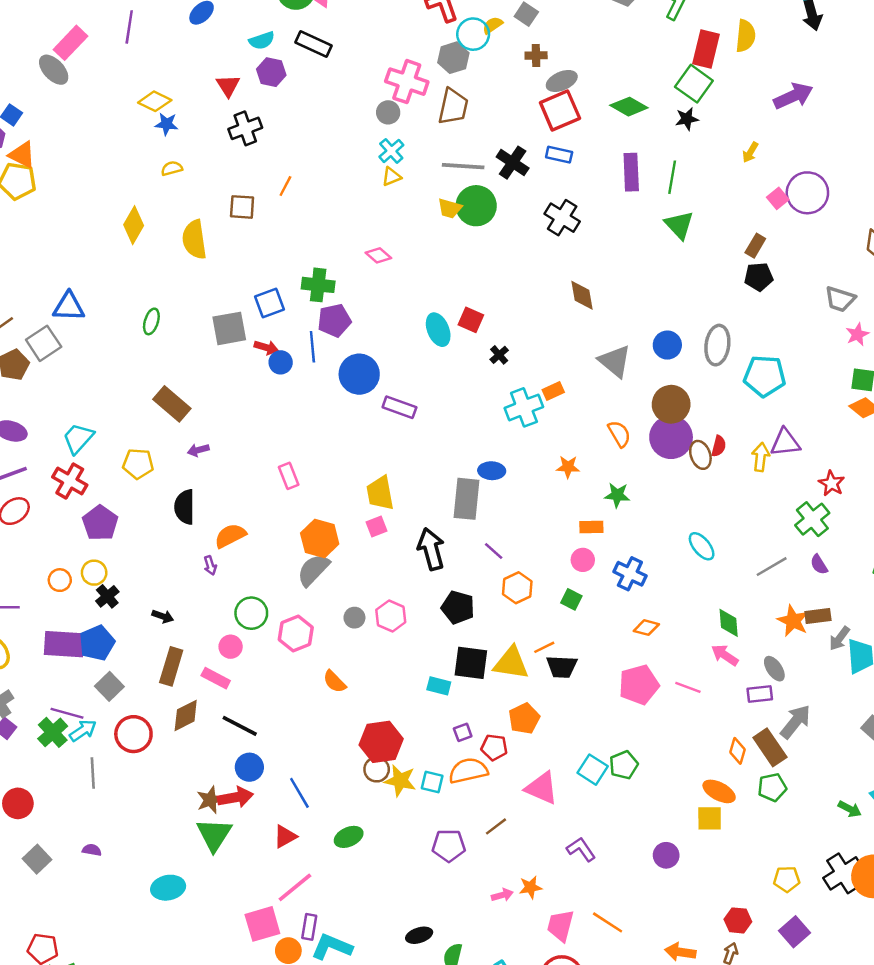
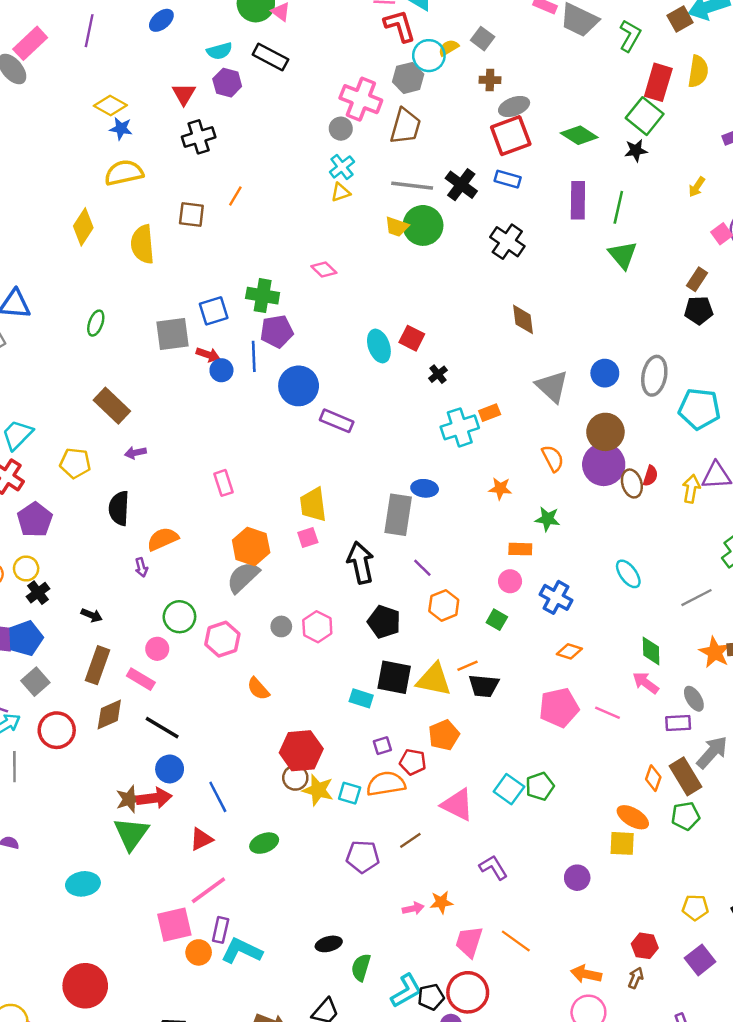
yellow semicircle: (172, 168) -> (124, 173), size x1.8

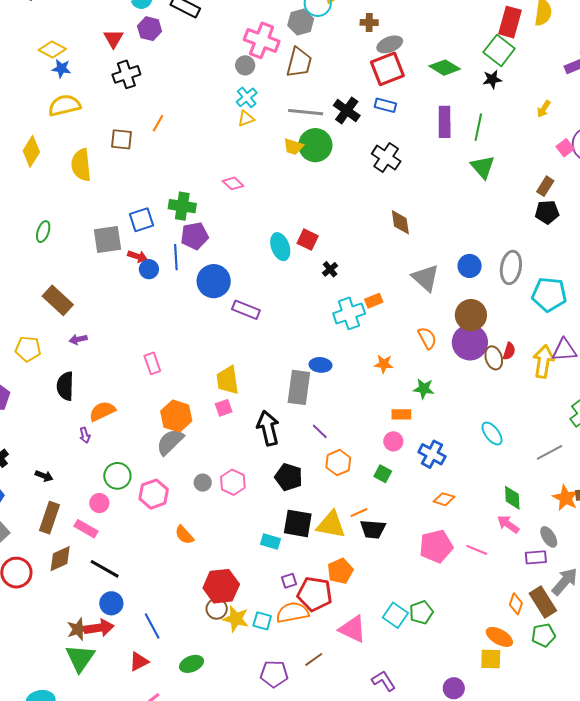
yellow arrow: (691, 489) -> (543, 361), size x1.4
red pentagon: (413, 762) -> (315, 594), size x1.6

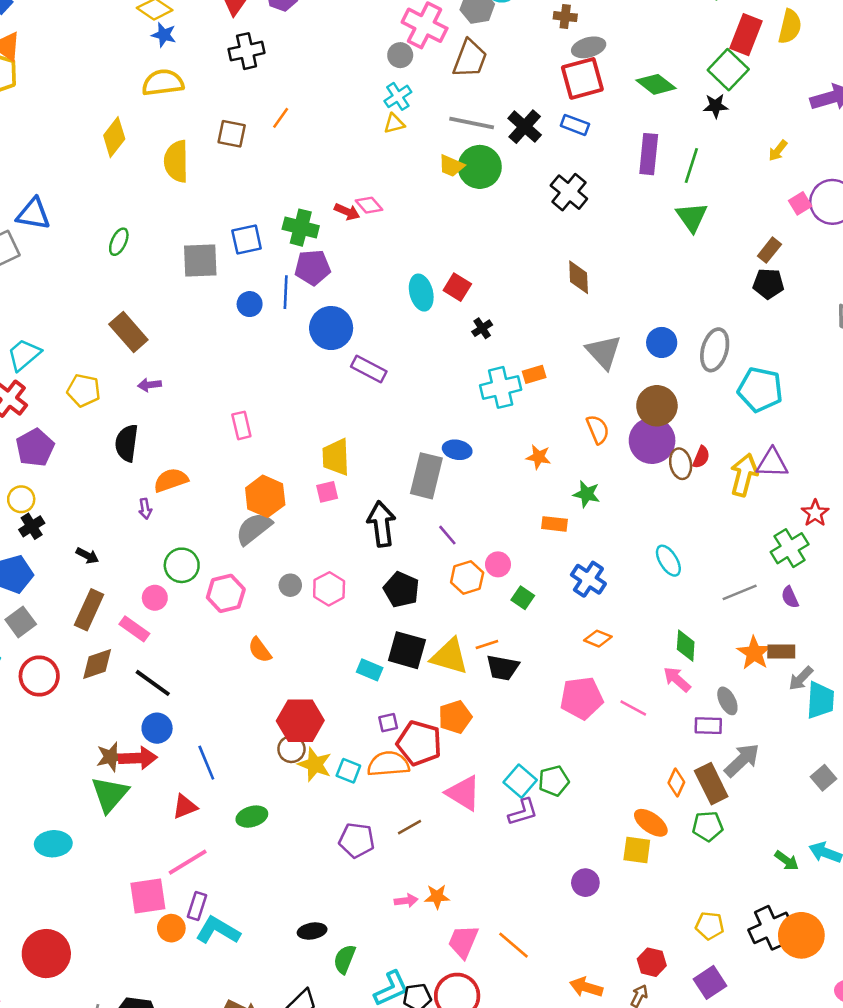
red arrow: (137, 256) -> (347, 212), moved
pink circle: (393, 441) -> (498, 564), moved
purple L-shape: (384, 681) -> (523, 812), moved, turned 100

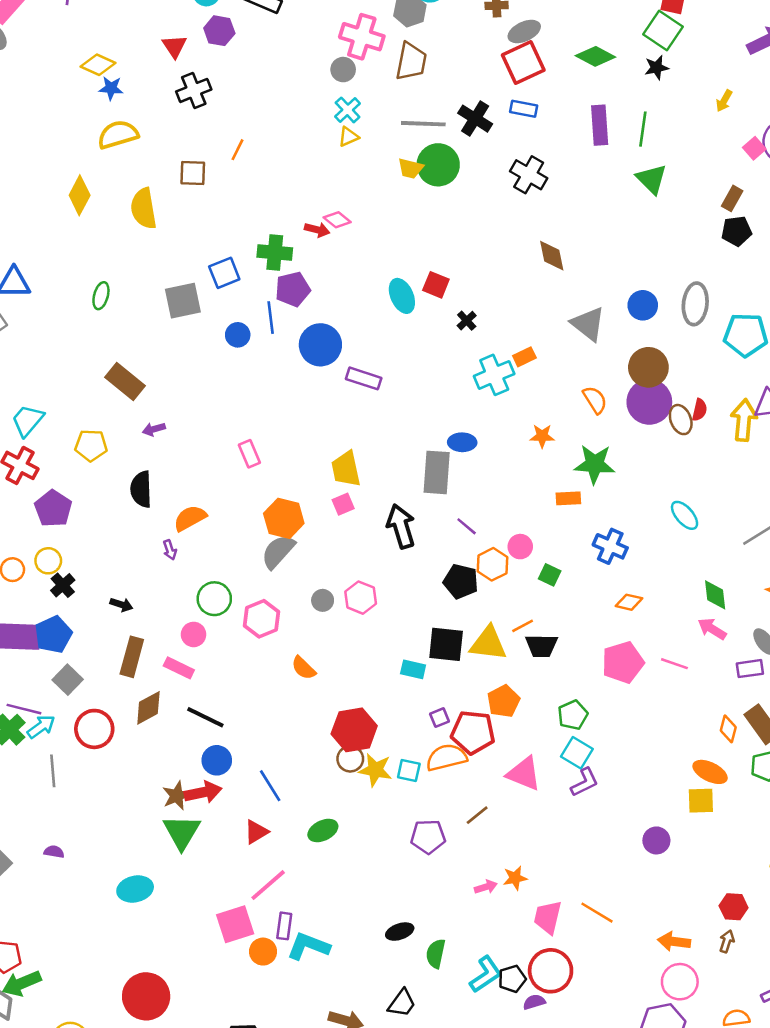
green star: (587, 494) -> (595, 464), size x1.5
black pentagon: (401, 590) -> (461, 581), moved
green pentagon: (554, 781) -> (573, 715), moved

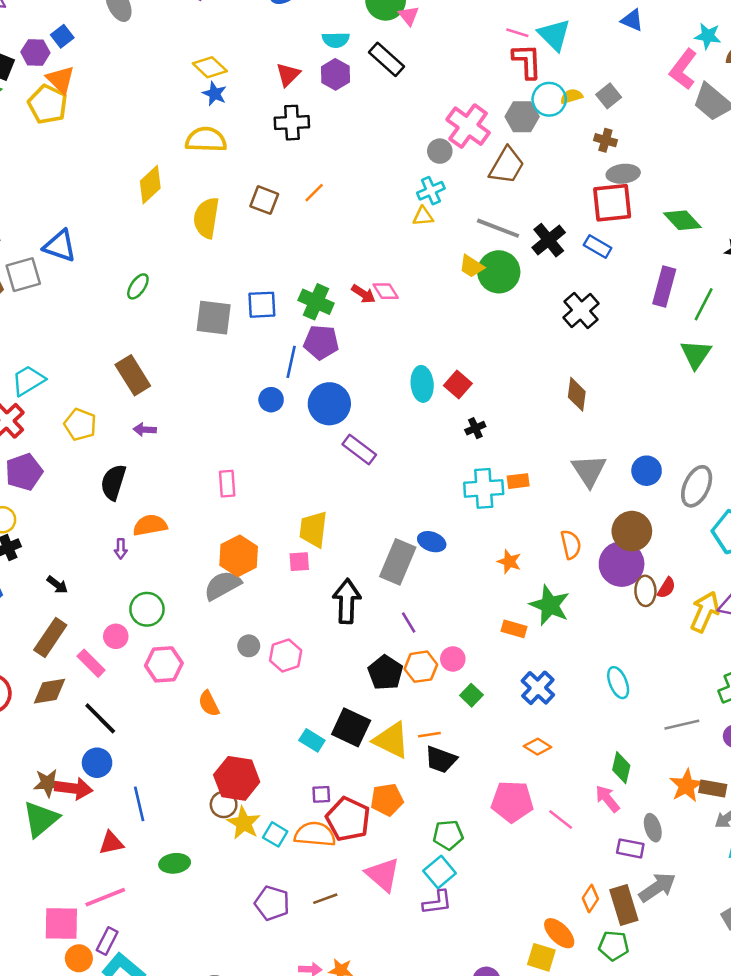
blue circle: (238, 335) -> (271, 400), moved
pink hexagon: (262, 619) -> (164, 664), moved

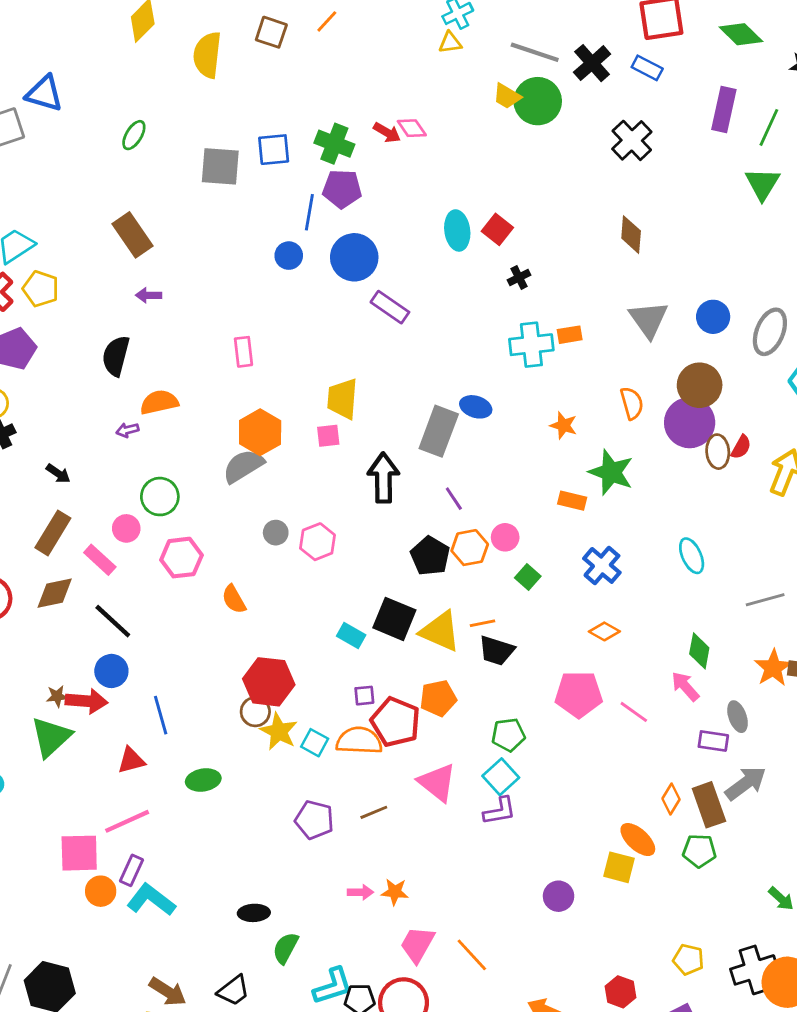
yellow pentagon: (80, 425) -> (41, 289), moved
purple arrow: (121, 549) -> (127, 430), turned 78
brown star: (48, 783) -> (57, 696), size x0.7

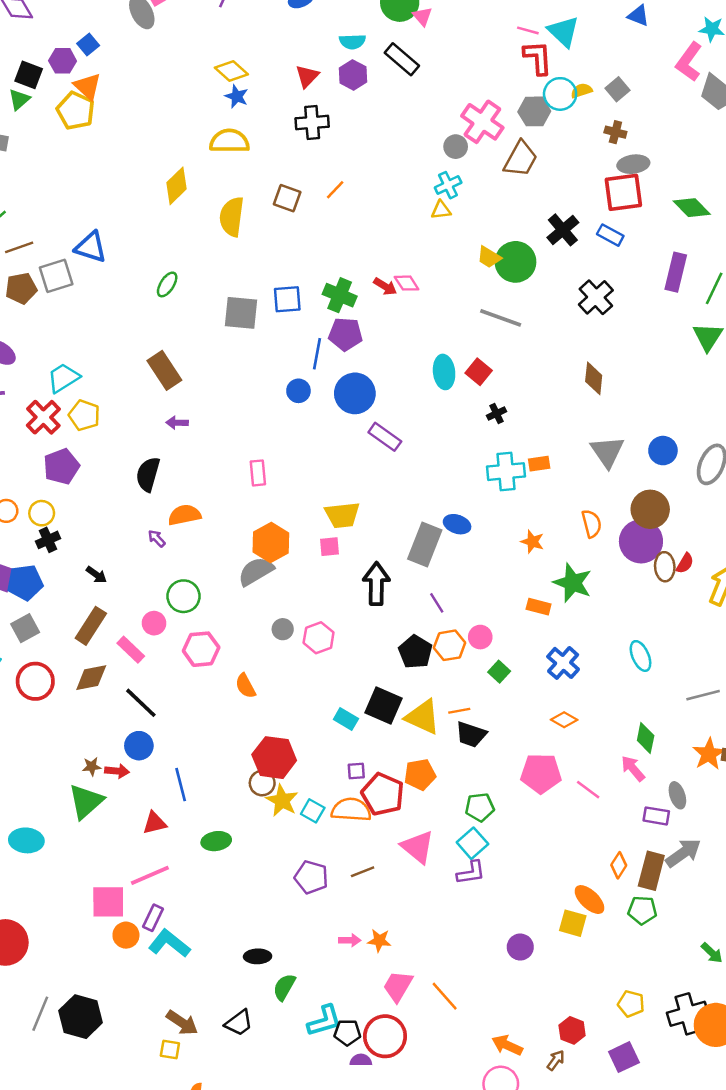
gray line: (535, 52) -> (501, 318), moved
yellow trapezoid: (342, 399) -> (342, 515), turned -102
purple arrow: (127, 430) -> (157, 538), turned 60
red arrow: (87, 701) -> (117, 771), size x0.7
brown rectangle: (709, 805) -> (651, 871), turned 33

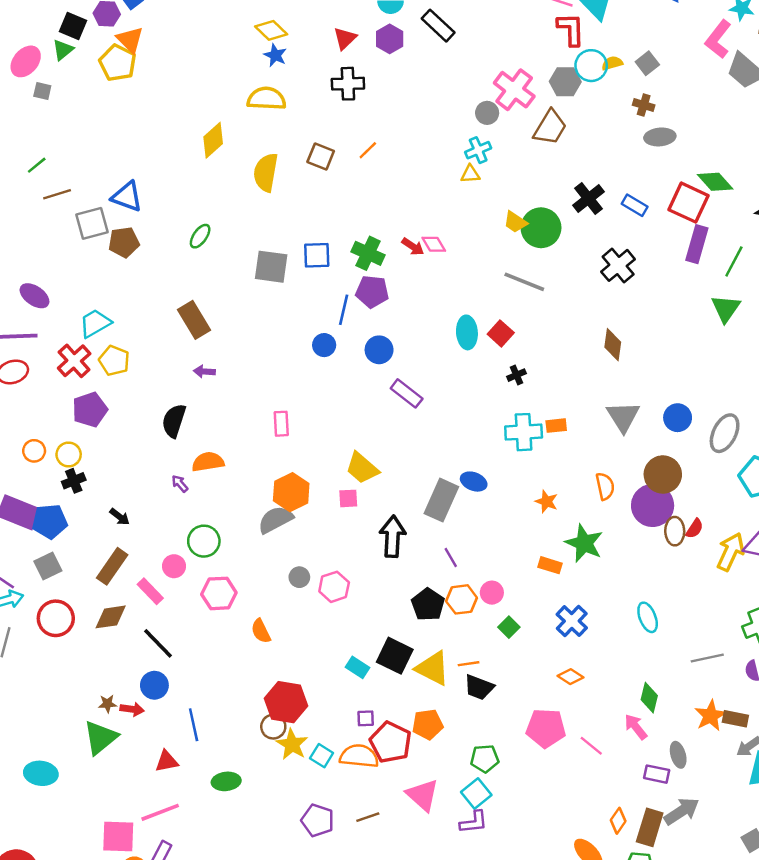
red square: (623, 192) -> (688, 203), moved, turned 30
brown pentagon: (21, 288) -> (124, 242), moved
blue circle: (355, 393) -> (379, 350), size x0.7
yellow trapezoid: (342, 515) -> (362, 468), turned 45

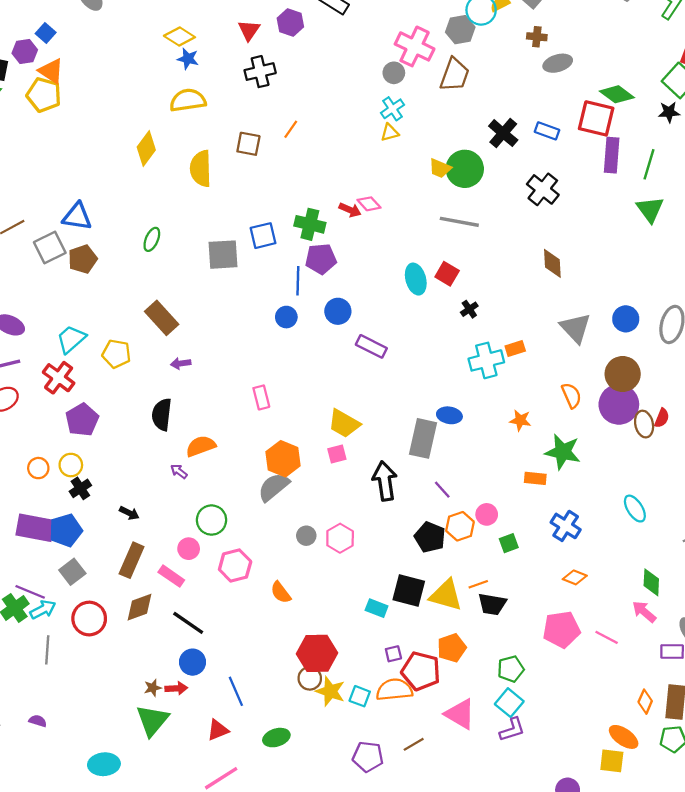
yellow pentagon: (114, 361) -> (116, 354), moved
green square: (509, 627) -> (509, 543), turned 36

